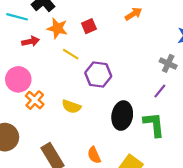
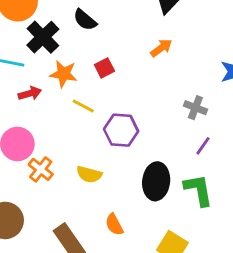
gray cross: (168, 63) -> (195, 108), moved
orange semicircle: (94, 155) -> (114, 225), moved

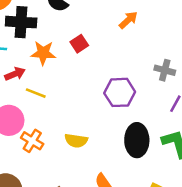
black cross: (43, 37) -> (21, 22), turned -36
yellow line: (83, 106) -> (36, 93), moved
purple hexagon: (121, 130) -> (120, 92), moved

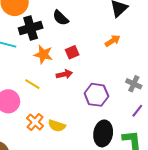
black cross: (21, 22) -> (31, 28), turned -30
red arrow: (15, 74) -> (64, 74), moved
orange cross: (32, 141) -> (35, 122), moved

